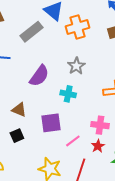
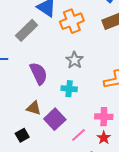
purple semicircle: (39, 76) -> (39, 73), turned -55
brown triangle: (19, 110) -> (34, 108), moved
purple square: (51, 123) -> (55, 119), turned -30

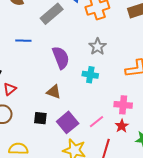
purple square: (55, 119) -> (68, 122), moved
black square: (22, 135) -> (40, 118), turned 32

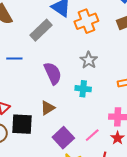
brown triangle: (54, 92) -> (48, 108), turned -49
black square: (40, 118) -> (22, 124), moved, size x1.6

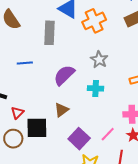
gray rectangle: (41, 30) -> (50, 33), turned -40
purple semicircle: (53, 73) -> (64, 75), turned -105

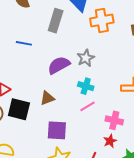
gray star: (99, 60) -> (86, 58), moved
pink line: (108, 134) -> (88, 106), moved
purple square: (79, 139) -> (57, 130), turned 35

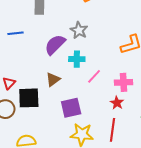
cyan cross: (86, 86) -> (77, 59), moved
red star: (110, 141) -> (117, 103), moved

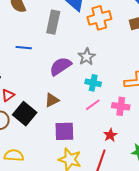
cyan cross: (77, 59) -> (93, 83), moved
pink cross: (124, 82) -> (121, 106), moved
black square: (29, 98) -> (25, 114), turned 30

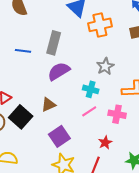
gray rectangle: (53, 22) -> (54, 43), moved
gray star: (87, 57) -> (105, 66), moved
purple square: (64, 131) -> (59, 136), turned -35

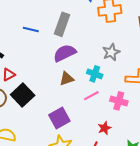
brown triangle: (49, 105) -> (67, 79), moved

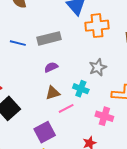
gray rectangle: (62, 24) -> (49, 38), turned 55
purple semicircle: (65, 53) -> (51, 67), size x0.6
pink line: (91, 96) -> (66, 108), moved

